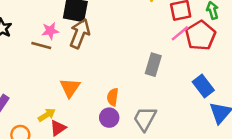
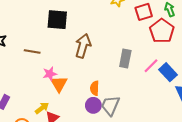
pink star: (50, 31) -> (50, 74), moved
pink line: (180, 33) -> (151, 66), moved
brown arrow: (80, 34) -> (83, 46), moved
gray trapezoid: (145, 119) -> (110, 106), moved

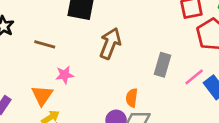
orange triangle: (59, 84) -> (42, 95), moved
orange semicircle: (95, 88) -> (132, 98), moved

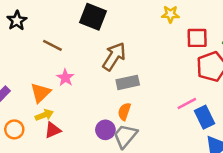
gray rectangle: (162, 65) -> (128, 82), moved, turned 50
pink star: (65, 75) -> (65, 78), turned 30

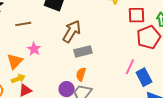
brown line: (52, 45) -> (23, 24), turned -35
pink line: (187, 103) -> (130, 67), turned -35

